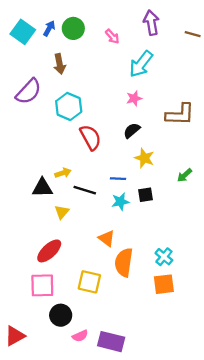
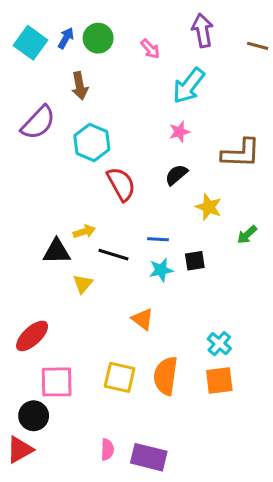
yellow star: (144, 158) -> (209, 207), moved
red ellipse: (49, 251) -> (32, 336), moved
orange semicircle: (124, 262) -> (166, 376), moved
black circle: (61, 315) -> (34, 416), moved
pink semicircle: (80, 336) -> (107, 450), turned -63

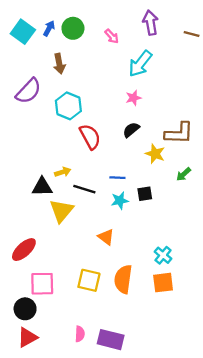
brown L-shape: (241, 153) -> (179, 133), moved
yellow triangle: (83, 284) -> (62, 211), size x1.6
red triangle: (20, 450) -> (27, 337), moved

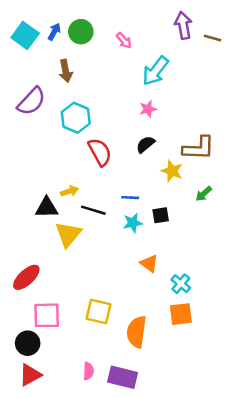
purple arrow: (150, 23) -> (183, 25), moved
orange triangle: (106, 237) -> (149, 263), moved
orange semicircle: (123, 279) -> (137, 332), moved

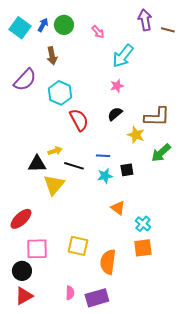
green arrow: (204, 194) -> (161, 153), size x1.5
purple rectangle: (123, 377) -> (97, 298), turned -30

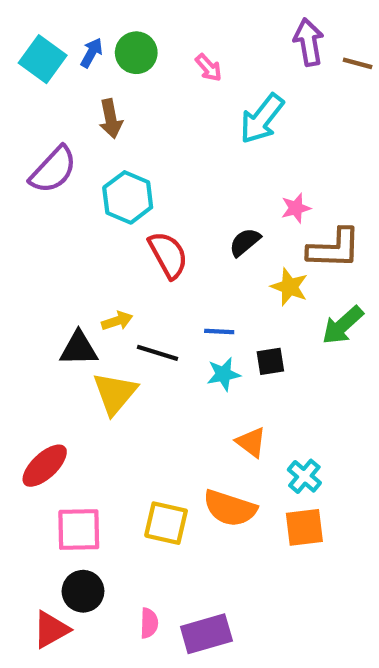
pink star: (117, 86) -> (296, 208), moved
orange semicircle: (108, 262) -> (230, 508), moved, turned -80
black circle: (22, 271) -> (83, 591), moved

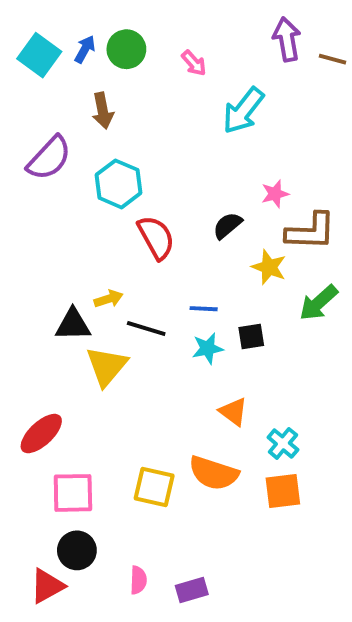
purple rectangle: (206, 634) -> (192, 590), size x0.7

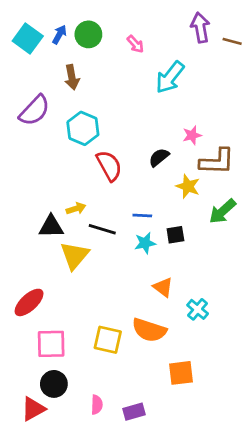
orange square: (283, 491) -> (181, 373), moved

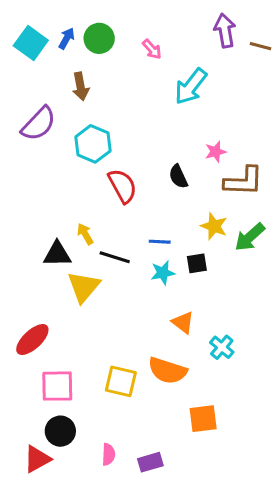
black semicircle: (159, 157) -> (178, 177), turned -75
yellow star: (188, 186) -> (214, 226), moved
yellow arrow: (76, 209) -> (85, 234), turned -102

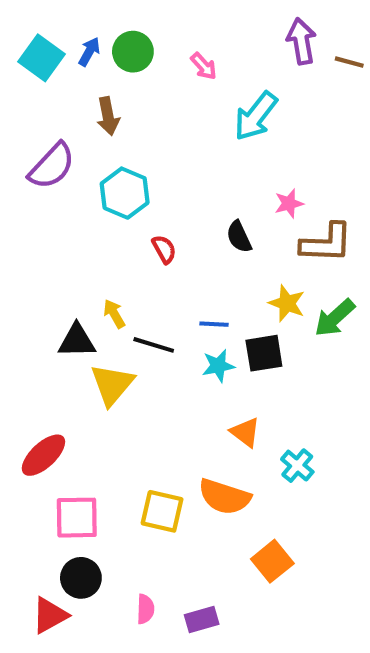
red semicircle: (122, 186) -> (164, 249), size x0.6
black square: (197, 263) -> (264, 353), size x1.4
orange square: (203, 419) -> (272, 561), turned -32

